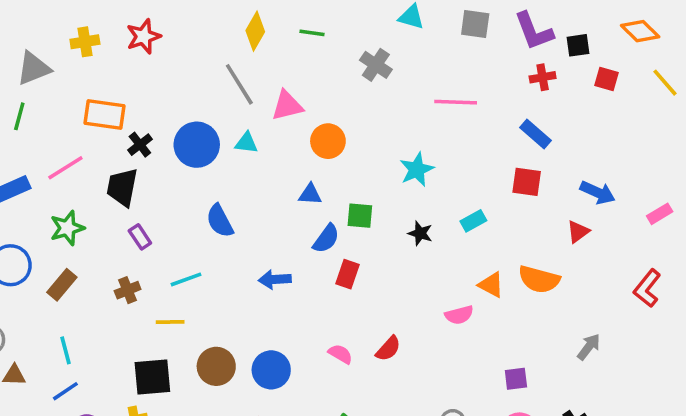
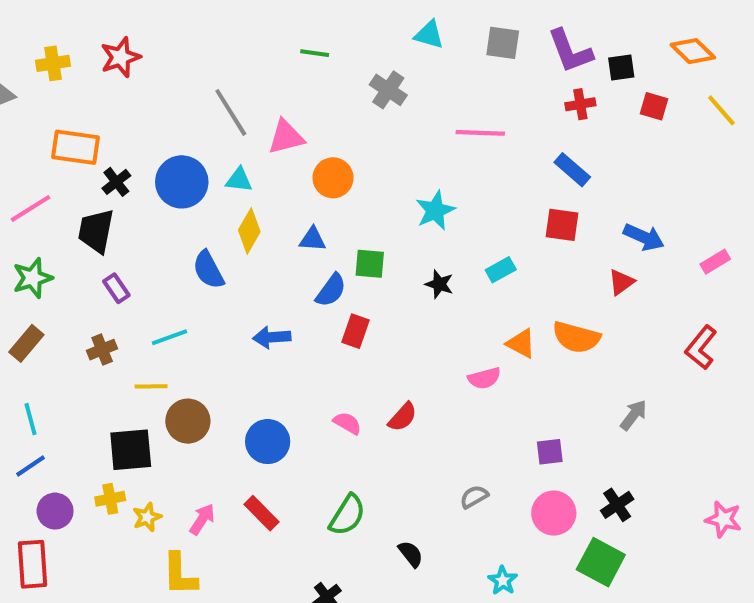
yellow diamond: (255, 31) -> (249, 231), moved
brown circle: (216, 366) -> (188, 421), moved

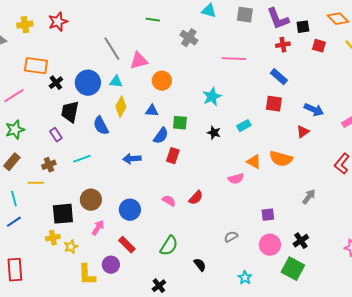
black trapezoid: (96, 231) -> (70, 112), moved
yellow line: (151, 386) -> (36, 183), moved
purple circle: (55, 511) -> (111, 265), moved
pink arrow: (202, 519) -> (98, 228), moved

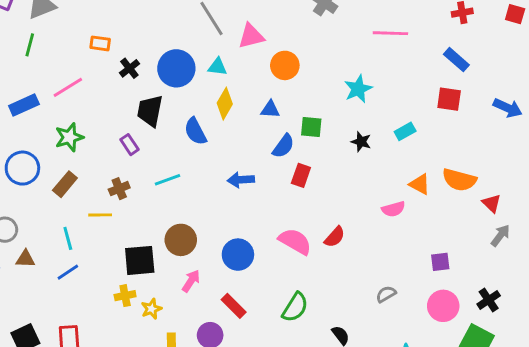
orange rectangle: (36, 66) -> (100, 43), size x0.6
red triangle: (303, 132) -> (492, 203), moved, turned -40
pink semicircle: (169, 201) -> (295, 241), size x1.6

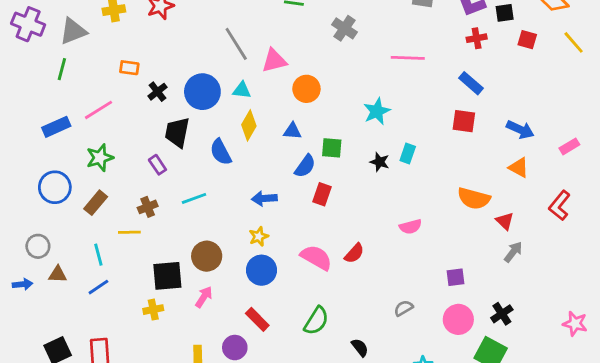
cyan rectangle: (405, 131) -> (408, 153), moved, turned -42
orange triangle: (420, 184) -> (519, 168), moved
pink arrow: (191, 281) -> (204, 297), moved
yellow star: (151, 309) -> (259, 236), moved

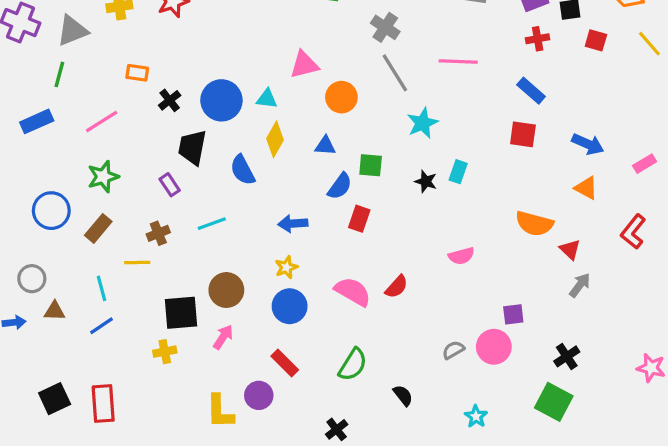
gray line: (236, 44) -> (395, 73), moved
blue rectangle: (56, 127) -> (37, 121), moved
pink circle: (458, 319) -> (494, 347), moved

